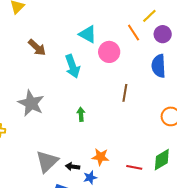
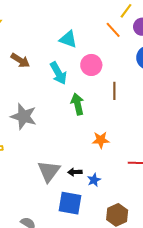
pink circle: (109, 52) -> (91, 65), moved
green arrow: (81, 114) -> (78, 104), moved, size x1.5
orange star: (100, 157) -> (101, 140), moved

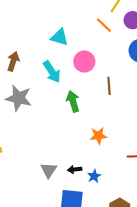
brown arrow: (20, 60) -> (13, 61), turned -102
gray star: (24, 116) -> (19, 98), moved
gray triangle: (49, 171) -> (49, 170), size x0.7

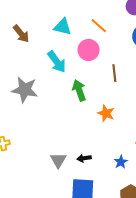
orange line: (104, 25) -> (99, 26), moved
brown arrow: (13, 61) -> (21, 34), moved, turned 126
orange star: (98, 136) -> (106, 113), moved, turned 30
blue star: (94, 176) -> (121, 162), moved

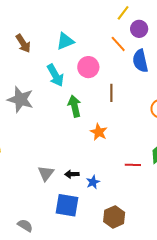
orange line: (99, 26) -> (118, 44), moved
cyan triangle: (63, 27) -> (65, 41), turned -42
blue star: (121, 162) -> (93, 182), moved

